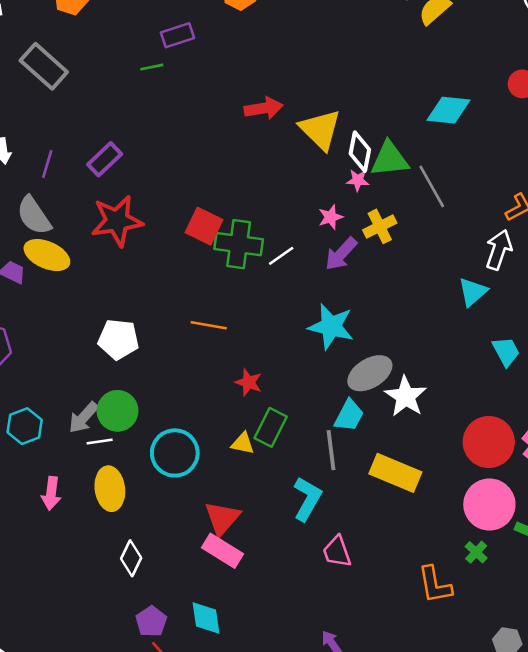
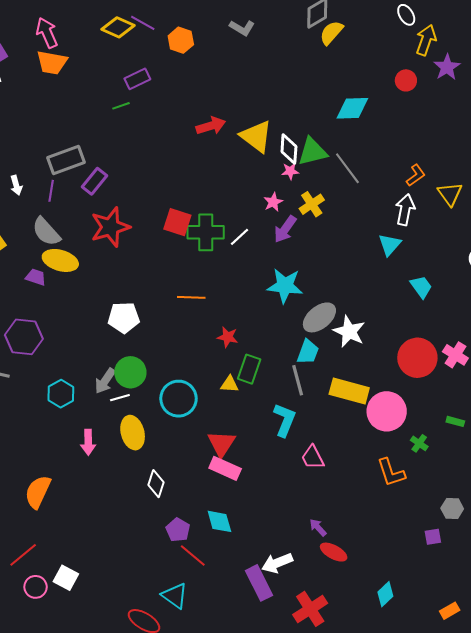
gray rectangle: (44, 66) -> (66, 160), moved, turned -54
pink circle: (489, 504) -> (387, 411), moved

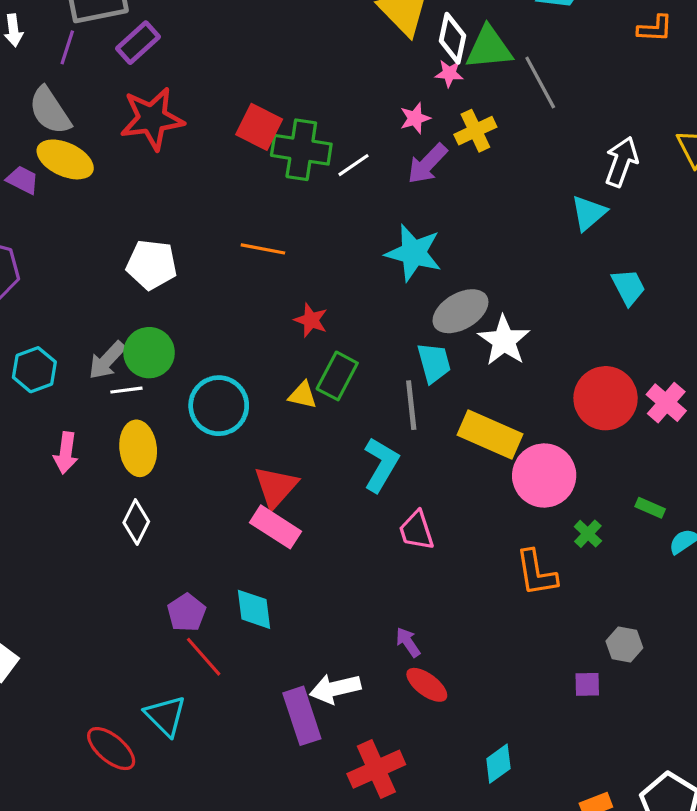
orange L-shape: (416, 175) -> (655, 29), moved, turned 30
cyan trapezoid: (308, 352) -> (434, 363), turned -44
white diamond: (156, 484) -> (136, 522), moved

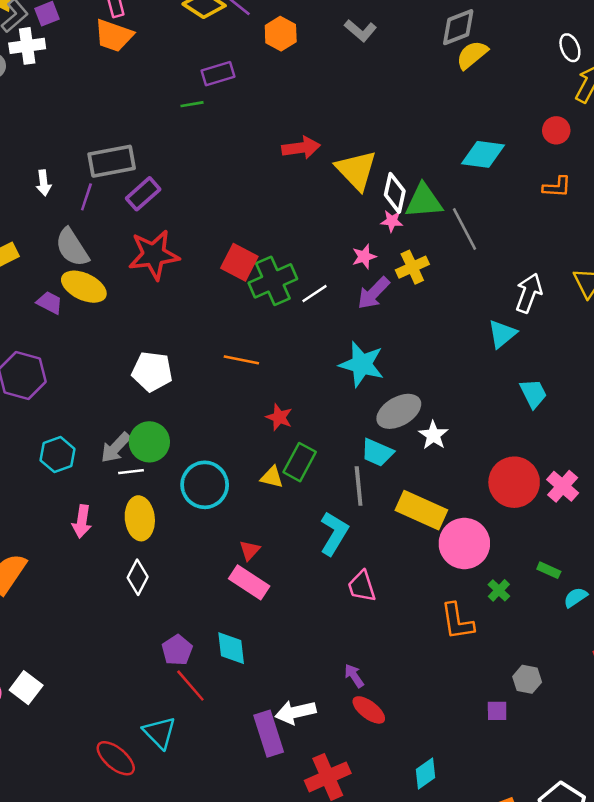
green cross: (301, 150) -> (273, 281), turned -33
white star: (504, 341) -> (433, 435), size x0.7
cyan trapezoid: (434, 363) -> (377, 452), turned 128
red triangle: (276, 487) -> (250, 550), size x0.6

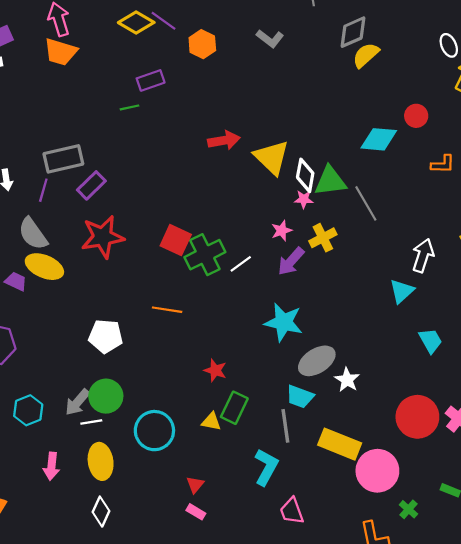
red circle: (556, 130) -> (416, 116), moved
orange line: (241, 360) -> (167, 310), moved
pink rectangle: (249, 582) -> (196, 512), size x0.6

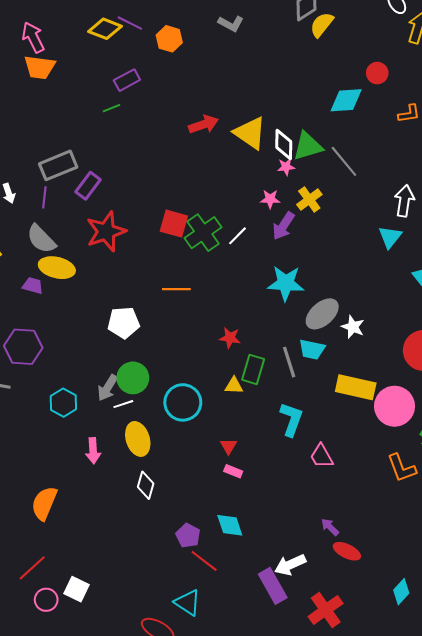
pink star: (282, 231) -> (270, 199), turned 30
gray line: (285, 426) -> (289, 362), moved

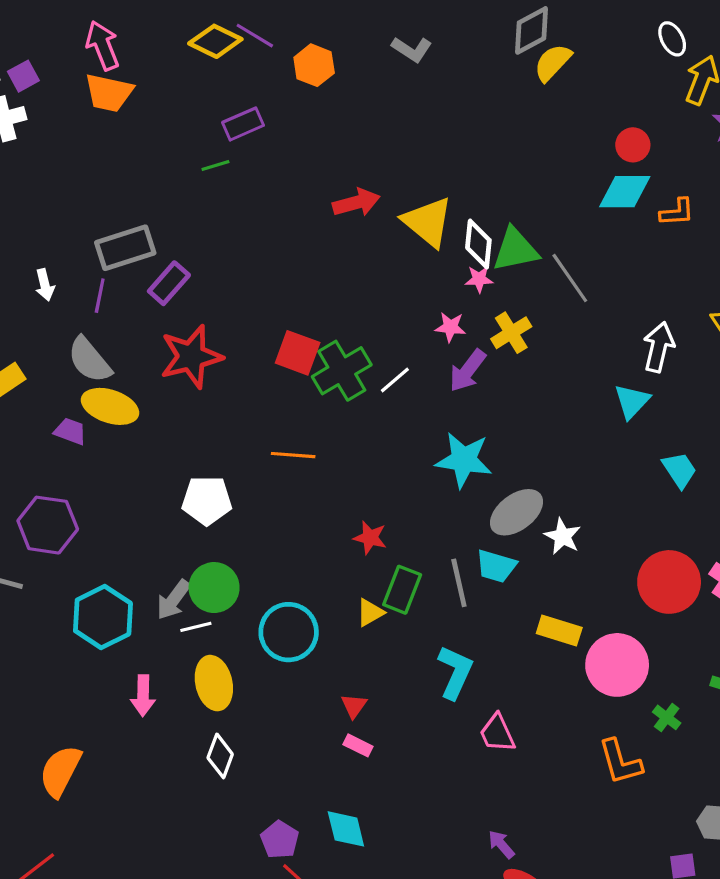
cyan diamond: (346, 100) -> (625, 192), moved
yellow triangle: (234, 386) -> (370, 612), turned -36
yellow rectangle: (356, 387) -> (559, 630), size x0.7
cyan hexagon: (63, 403) -> (103, 617), size x1.4

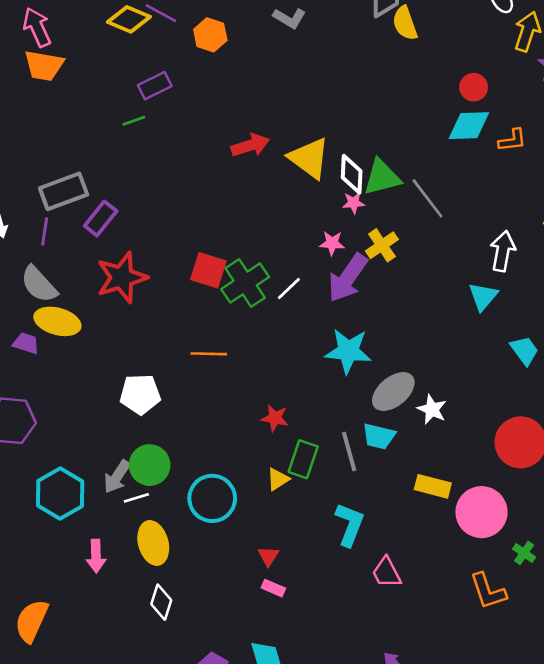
yellow semicircle: (553, 63) -> (405, 23), turned -60
purple arrow: (468, 371) -> (348, 278), size x1.4

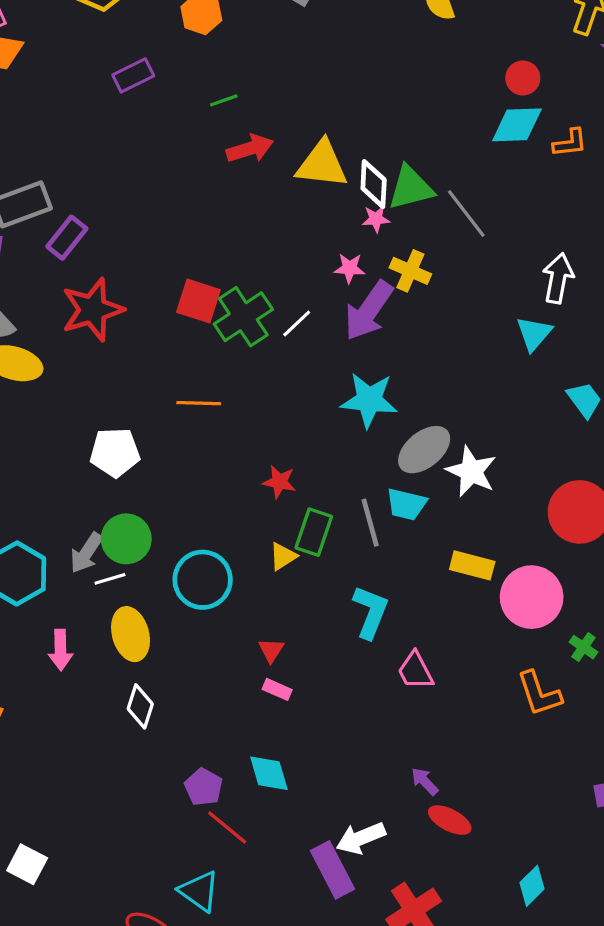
green line: (134, 121) -> (224, 100), moved
yellow triangle: (309, 158) -> (322, 164), turned -30
yellow cross: (382, 245) -> (410, 271), turned -32
white star: (432, 409) -> (471, 471), size x1.4

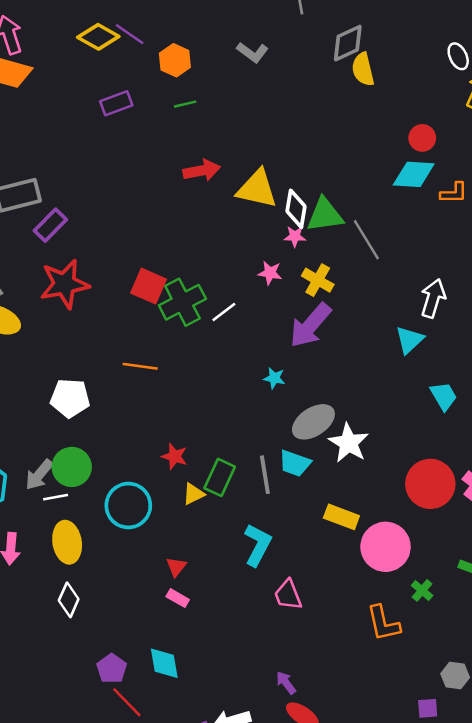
green line: (224, 100) -> (185, 104), moved
purple arrow: (369, 311) -> (310, 325), moved
cyan star: (369, 400) -> (274, 378), size x0.5
red star: (279, 482) -> (174, 456), moved

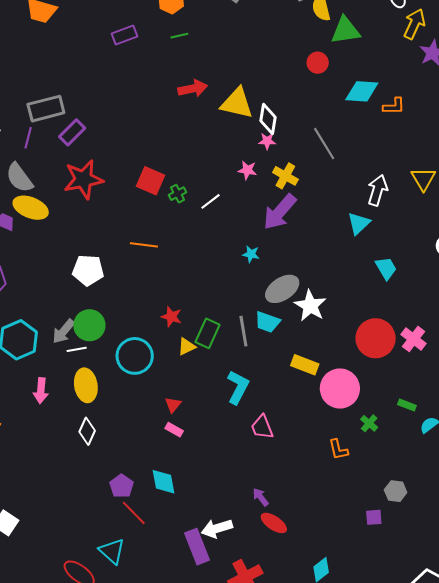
red circle: (422, 138) -> (318, 63), moved
green triangle: (325, 215) -> (345, 30), moved
green cross: (182, 302) -> (178, 194), size x0.5
orange L-shape: (383, 623) -> (338, 450), size x0.7

